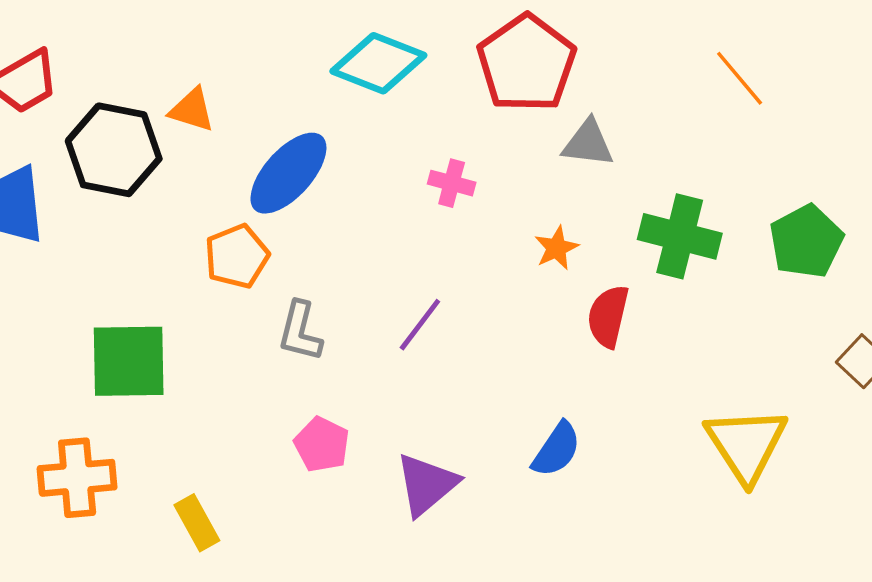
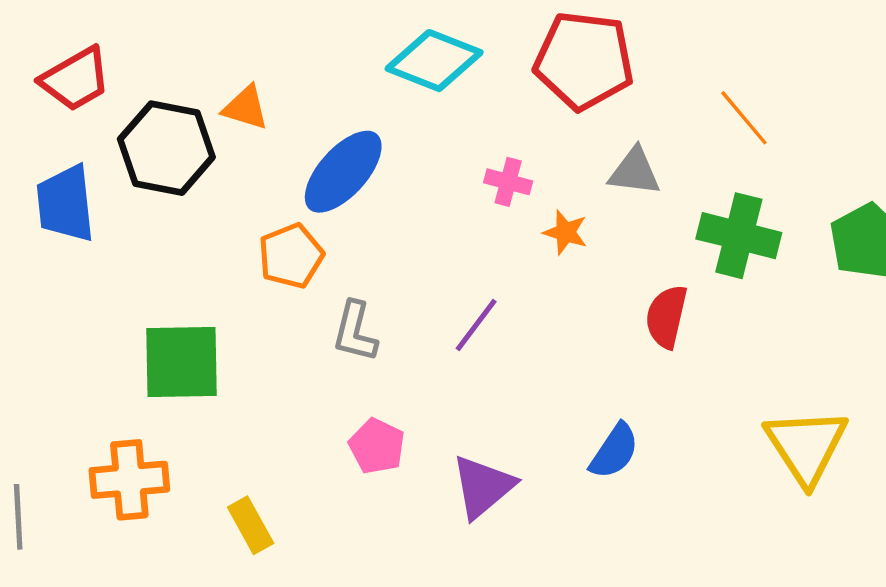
red pentagon: (527, 63) -> (584, 61), turned -30
orange line: (740, 78) -> (744, 118), moved
gray triangle: (588, 143) -> (634, 172), moved
orange star: (556, 248) -> (565, 232), moved, turned -30

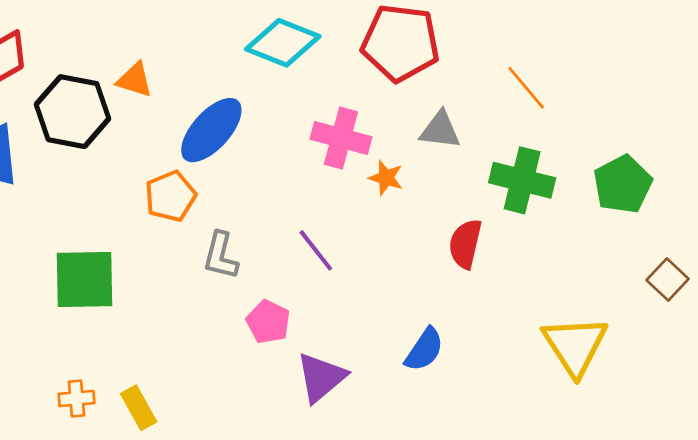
pink cross: (508, 182) -> (341, 138), size x1.6
purple line: (476, 325) -> (316, 250), turned -75
pink pentagon: (377, 446) -> (268, 322), moved
orange cross: (129, 480) -> (76, 399), moved, size x0.6

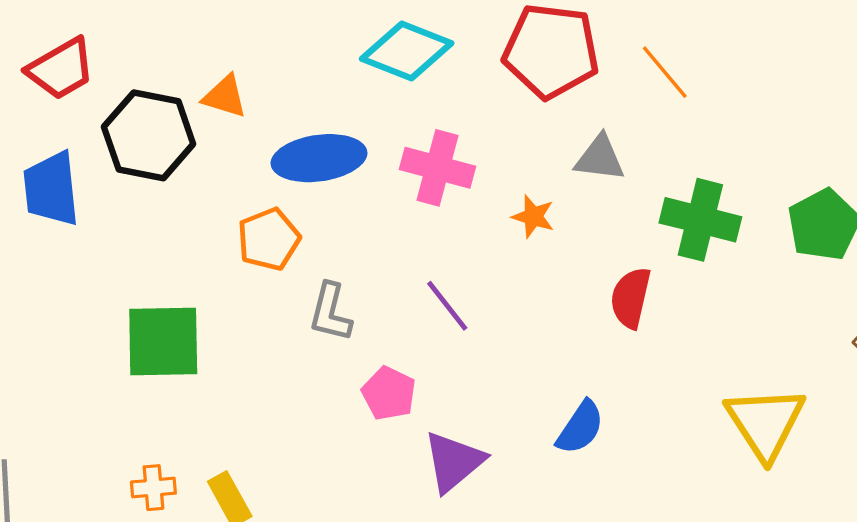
orange line: (526, 88) -> (665, 72), moved
blue ellipse: (211, 130) -> (319, 158), turned 40
pink cross: (341, 138) -> (437, 168), moved

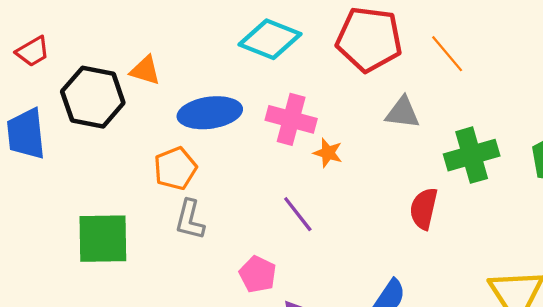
red trapezoid: (61, 69) -> (33, 51), size x0.7
orange star: (533, 217) -> (328, 153), moved
green cross: (700, 220) -> (472, 155), turned -30
gray L-shape: (330, 312) -> (190, 220), moved

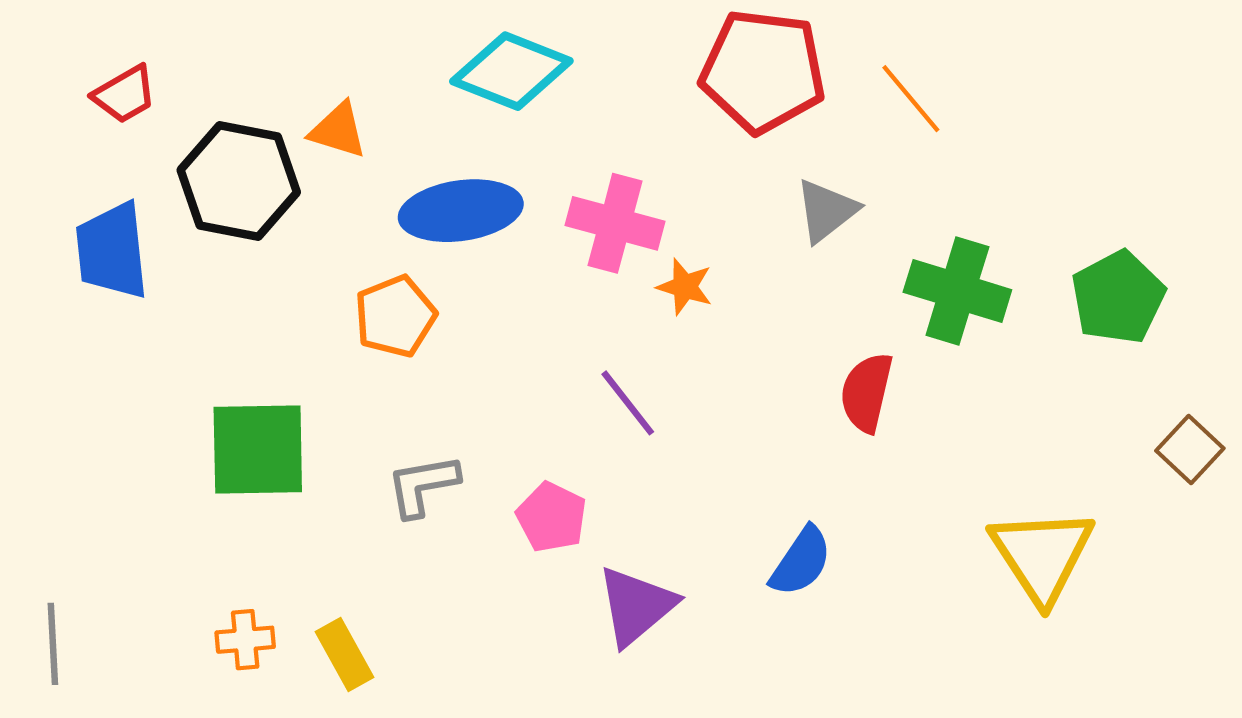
cyan diamond: (270, 39) -> (511, 71), moved
gray triangle: (403, 113) -> (826, 211), turned -45
green cross: (472, 155) -> (957, 291), turned 33
gray L-shape: (190, 220) -> (423, 485), moved, turned 66

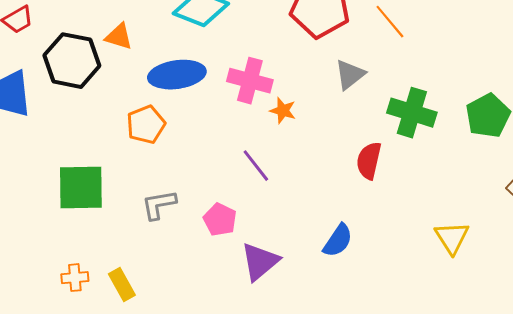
yellow triangle: (1042, 555) -> (452, 238), size x0.7

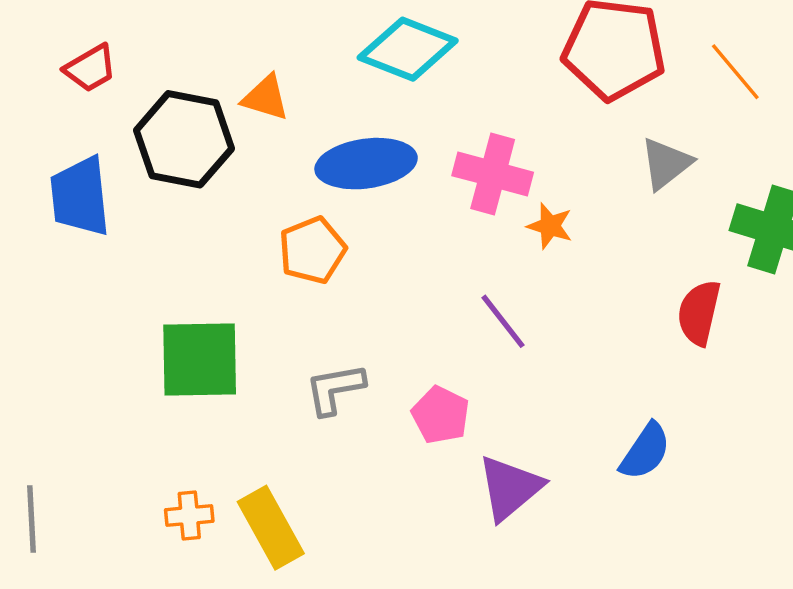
yellow rectangle: (122, 285) -> (271, 528), size x1.4

